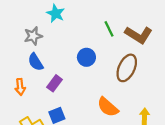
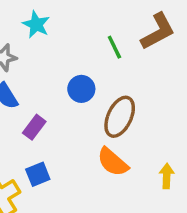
brown L-shape: (139, 35) -> (158, 31), moved, turned -60
brown ellipse: (127, 68) -> (120, 117), moved

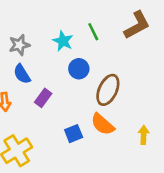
cyan star: (36, 24) -> (63, 41), moved
green line: (114, 47) -> (93, 32), moved
blue square: (38, 174) -> (74, 134), moved

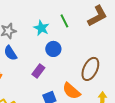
brown ellipse: (108, 90) -> (90, 69), moved
purple rectangle: (43, 98) -> (38, 71), moved

